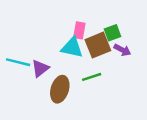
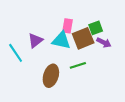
cyan line: (18, 62) -> (16, 53), turned 42
purple triangle: (40, 68) -> (35, 40), moved

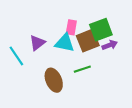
green square: (96, 28) -> (101, 30), size x1.5
purple arrow: (104, 42) -> (110, 45), turned -48
brown ellipse: (51, 76) -> (54, 80), turned -40

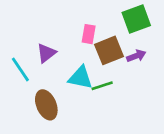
green square: (101, 30) -> (136, 19), moved
cyan triangle: (65, 43) -> (80, 78), moved
brown ellipse: (54, 80) -> (46, 105), moved

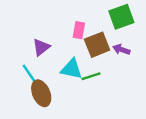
purple arrow: (136, 56) -> (121, 50), turned -140
cyan line: (20, 69) -> (30, 75), moved

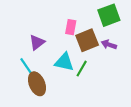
green line: (91, 76) -> (82, 69), turned -42

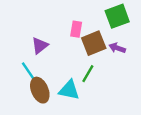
cyan triangle: (64, 62) -> (69, 90), moved

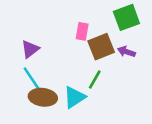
purple triangle: (40, 46) -> (30, 49), moved
brown ellipse: (40, 90) -> (43, 97), turned -60
cyan triangle: (69, 90) -> (75, 97), turned -45

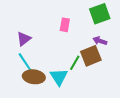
brown square: (101, 47) -> (91, 56), moved
cyan triangle: (75, 97) -> (59, 77), turned -30

